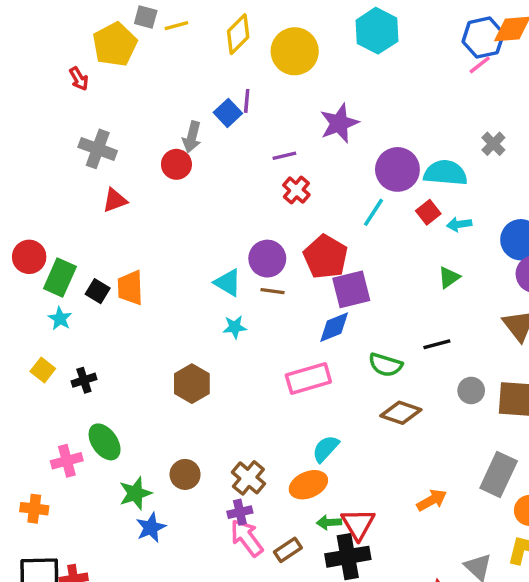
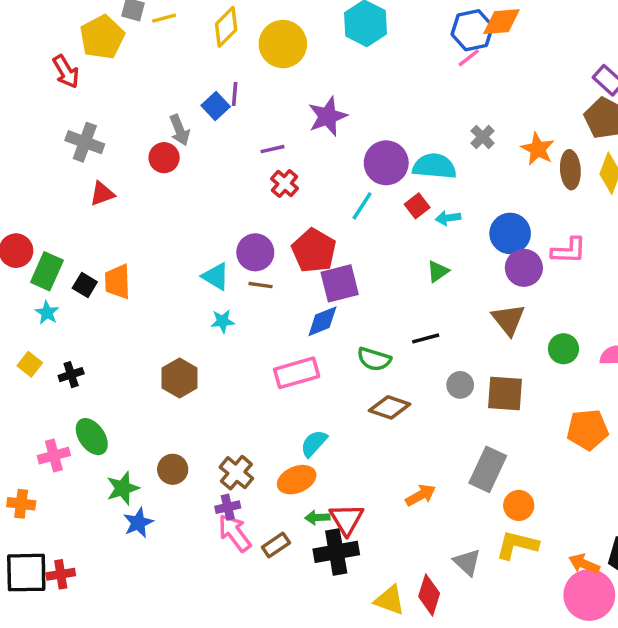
red arrow: (79, 79) -> (66, 72), size x1.4
gray arrow: (192, 137) -> (180, 130), turned -36

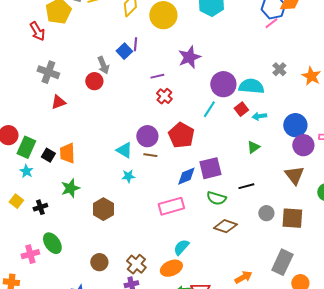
purple square: (340, 283) -> (210, 168), moved
green star: (123, 488) -> (70, 188), moved

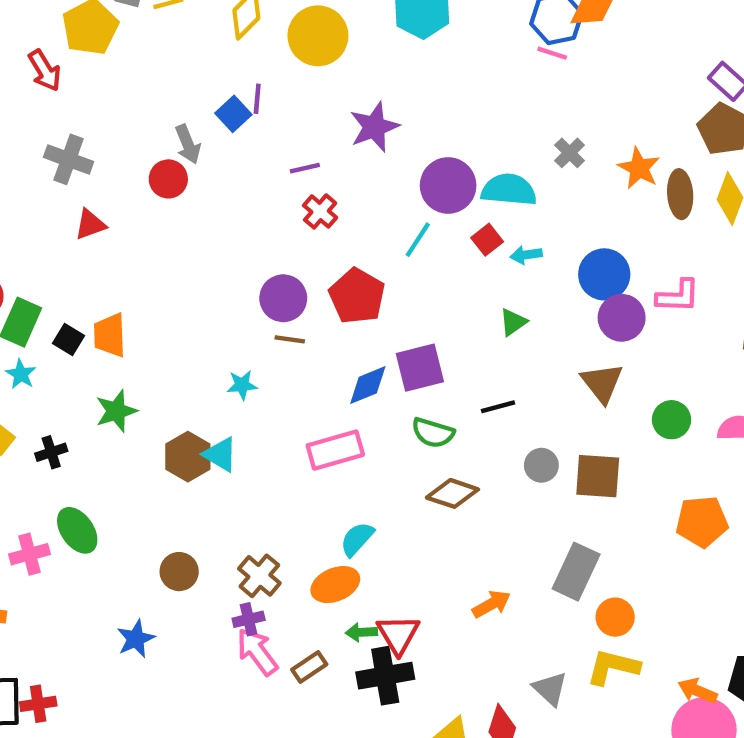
pink line: (271, 23) -> (552, 53), turned 56
cyan triangle: (124, 150) -> (220, 454), moved

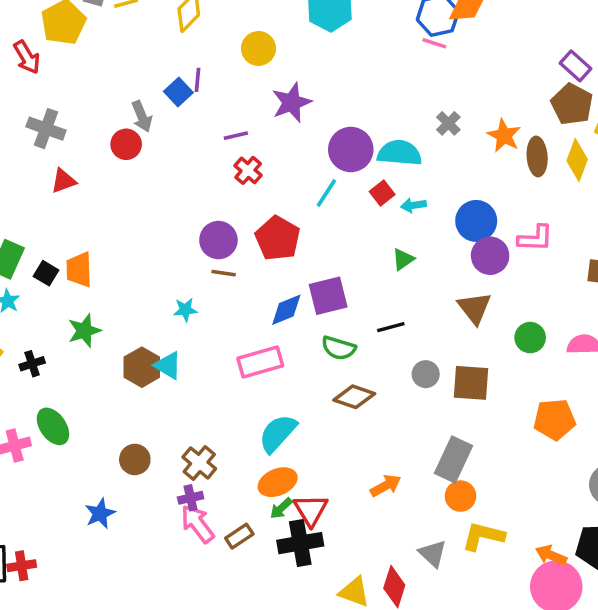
yellow circle: (318, 36) -> (258, 48), moved, size x0.7
cyan semicircle: (357, 539) -> (278, 433), size x1.4
orange ellipse: (335, 585) -> (278, 482), moved
orange circle: (615, 617) -> (460, 496), moved
green arrow: (361, 632) -> (281, 508), turned -40

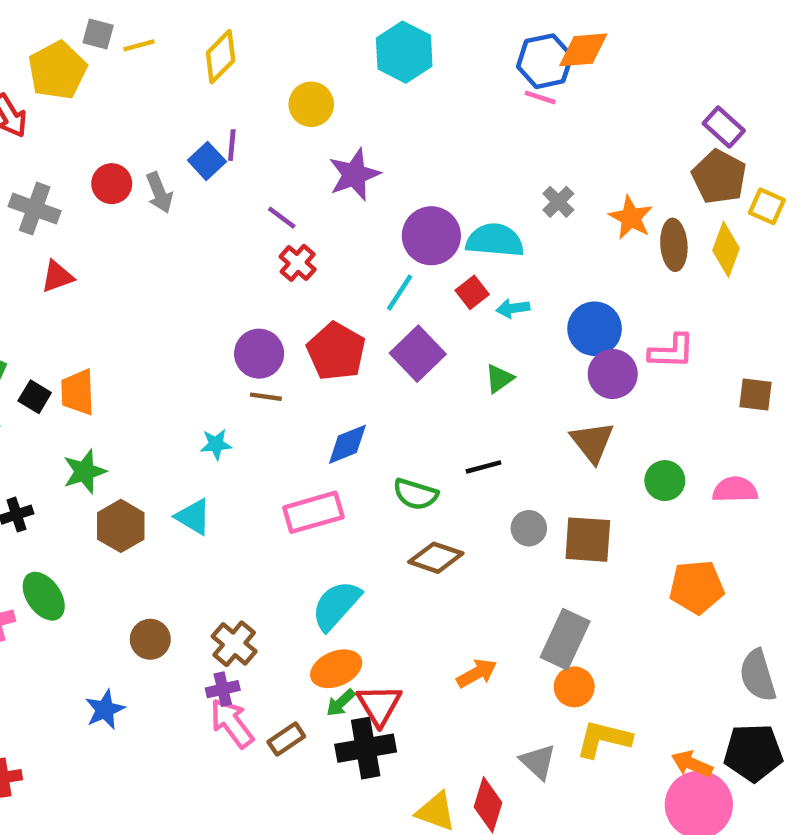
purple line: (236, 136) -> (282, 218), turned 50
red circle: (126, 144) -> (112, 184), moved
purple square: (328, 296) -> (418, 354), moved, turned -30
brown hexagon: (142, 367) -> (121, 526), moved

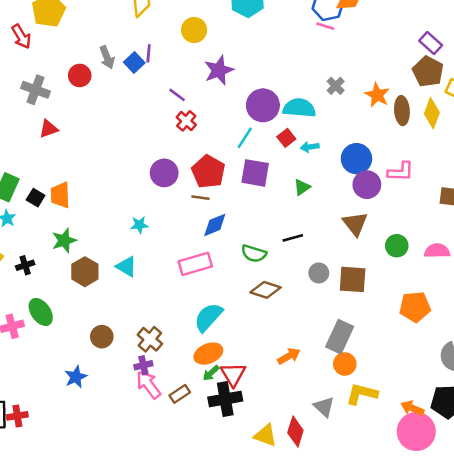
gray arrow: (159, 193) -> (107, 57), moved
purple square: (418, 354) -> (255, 173), turned -36
brown line: (266, 397) -> (201, 198), moved

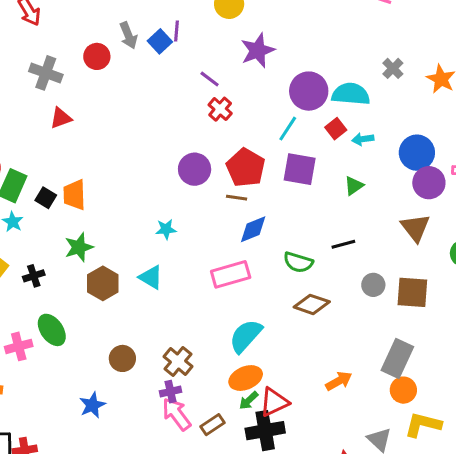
red triangle: (233, 374) -> (274, 402), turned 36

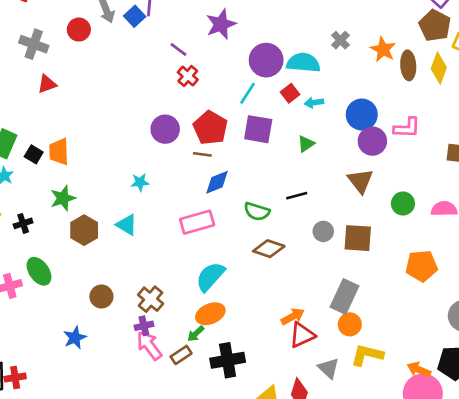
green arrow: (249, 401) -> (196, 334), moved
red triangle: (274, 402) -> (302, 335), moved

